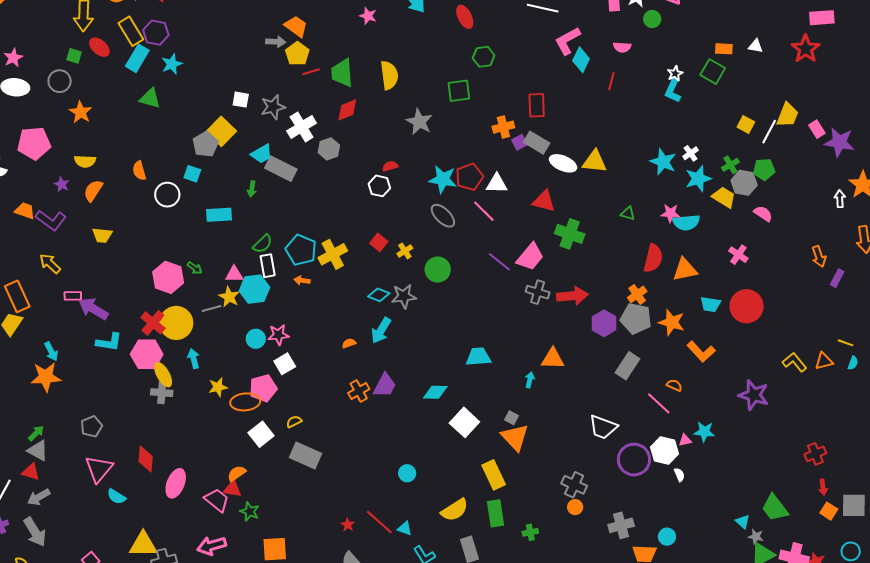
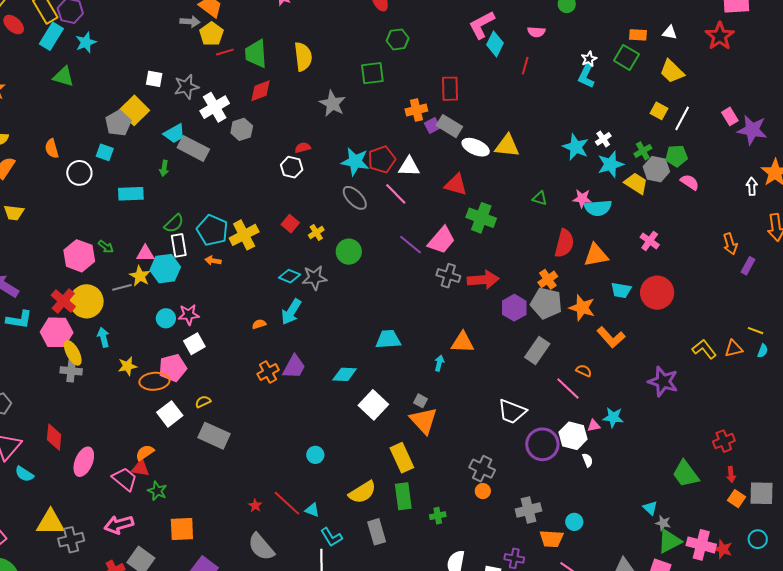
yellow trapezoid: (788, 115) -> (672, 71), moved, turned 112
pink semicircle: (763, 214) -> (690, 182), moved
green trapezoid: (775, 508) -> (686, 474), moved

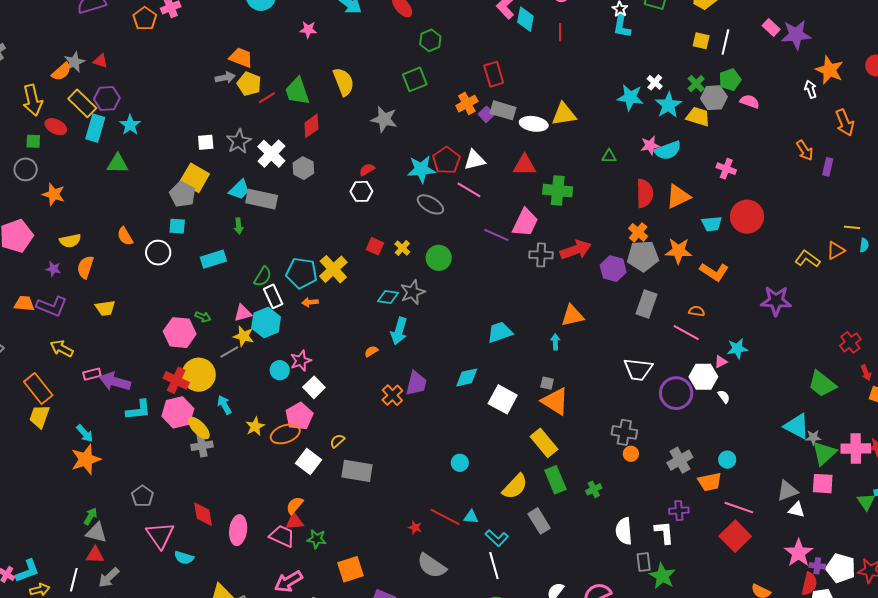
cyan triangle: (650, 508) -> (797, 426), size x1.8

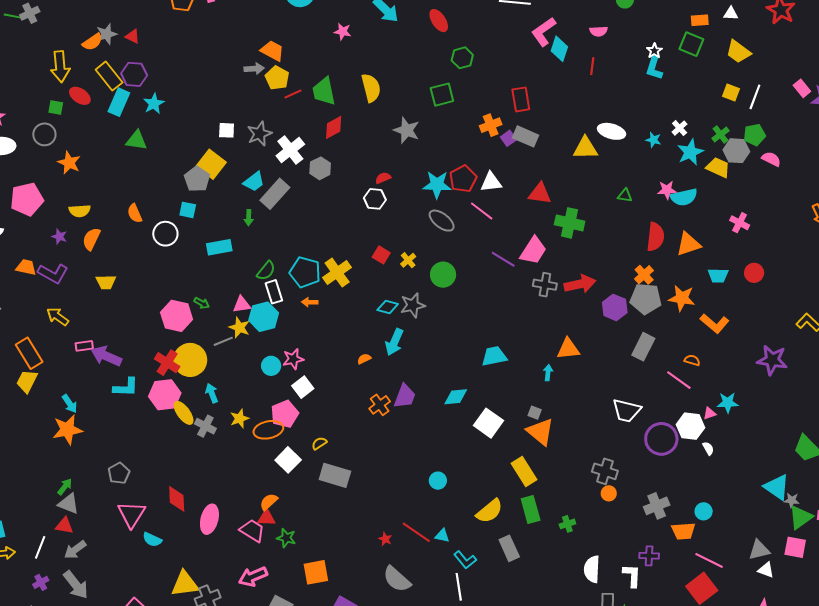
cyan star: (630, 97) -> (653, 140), size x0.6
white ellipse: (534, 124) -> (612, 131), moved
gray rectangle: (262, 199) -> (275, 194), turned -68
red circle: (747, 217) -> (754, 273), size x0.6
gray cross: (202, 446) -> (205, 426), moved, turned 30

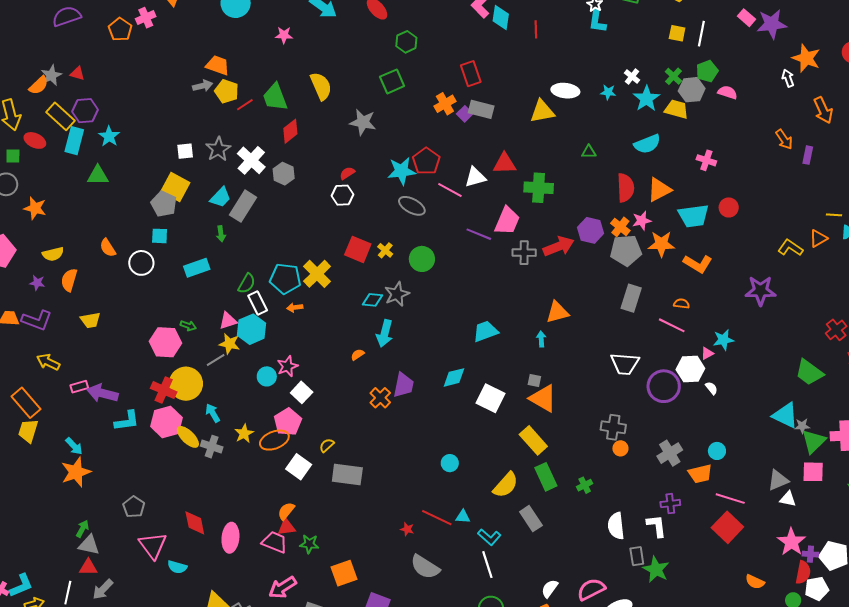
white triangle: (491, 182) -> (475, 177), moved
pink star: (667, 190) -> (642, 221), moved
red square: (381, 255) -> (358, 249), size x1.5
cyan trapezoid: (718, 275) -> (694, 216), size x1.5
purple hexagon: (615, 307) -> (591, 230), moved

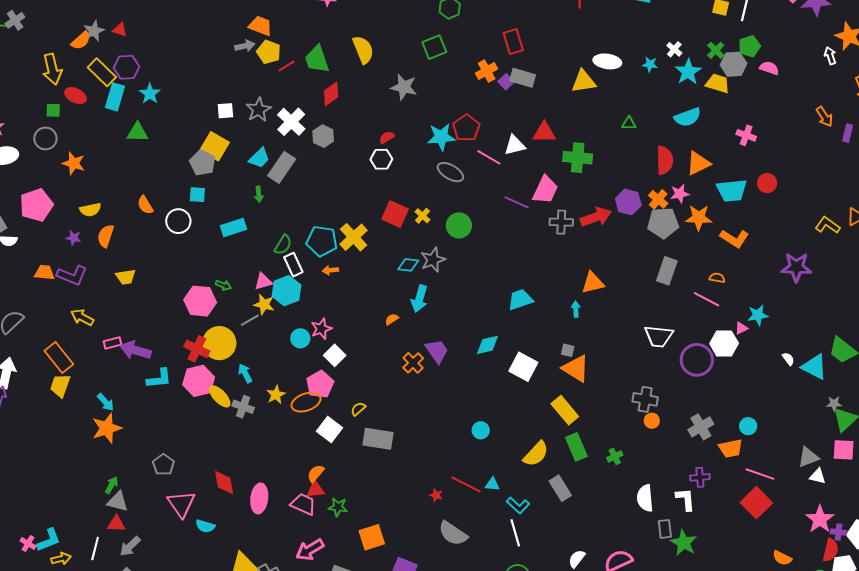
purple trapezoid: (404, 385) -> (437, 351), turned -48
white semicircle: (711, 388) -> (788, 359), moved
cyan triangle: (785, 415) -> (814, 367), moved

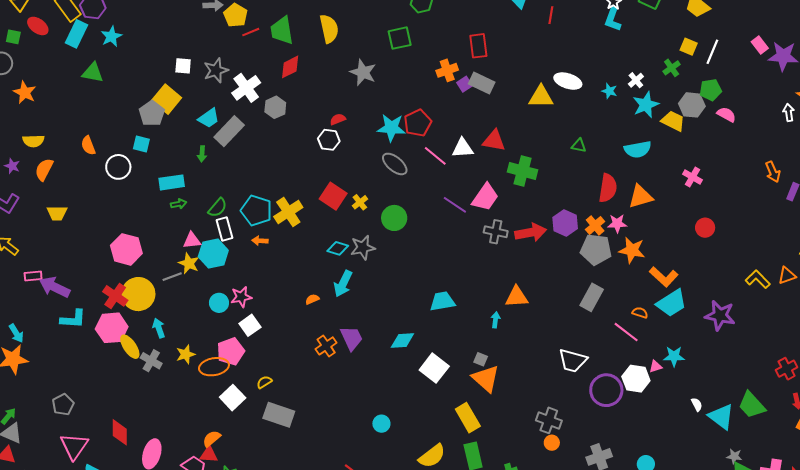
green cross: (716, 50) -> (672, 68), moved
cyan trapezoid: (732, 190) -> (671, 303), moved, turned -36
green arrow: (223, 285) -> (179, 204), moved, turned -42

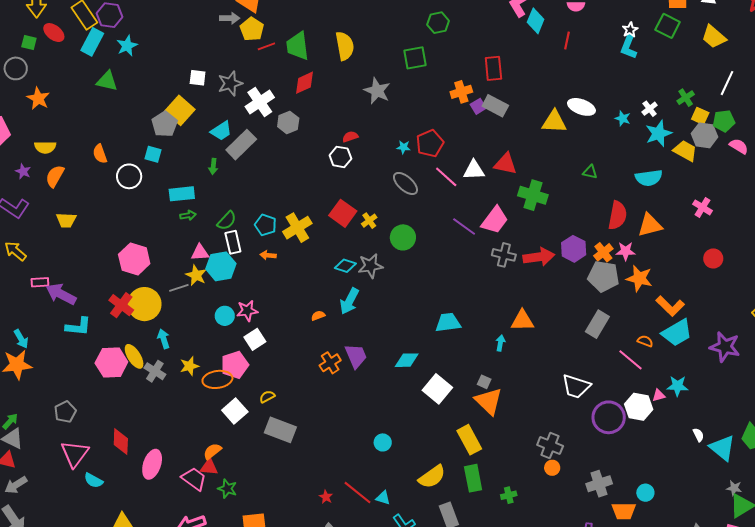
yellow square: (689, 47) -> (700, 116), moved
cyan star: (391, 128) -> (403, 147), size x0.5
cyan pentagon: (256, 210) -> (265, 225), size x0.7
pink hexagon: (112, 328) -> (111, 363), moved

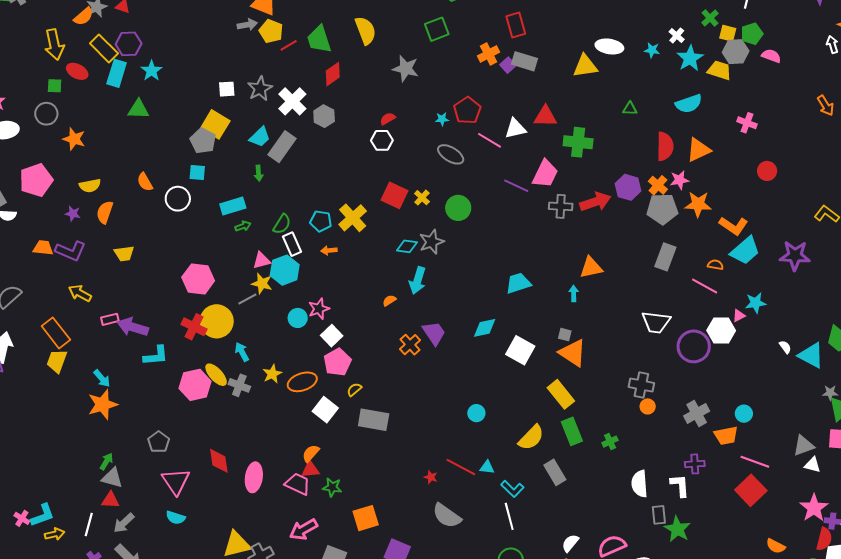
pink pentagon: (235, 365) -> (337, 362), moved
cyan semicircle: (94, 480) -> (176, 518), moved

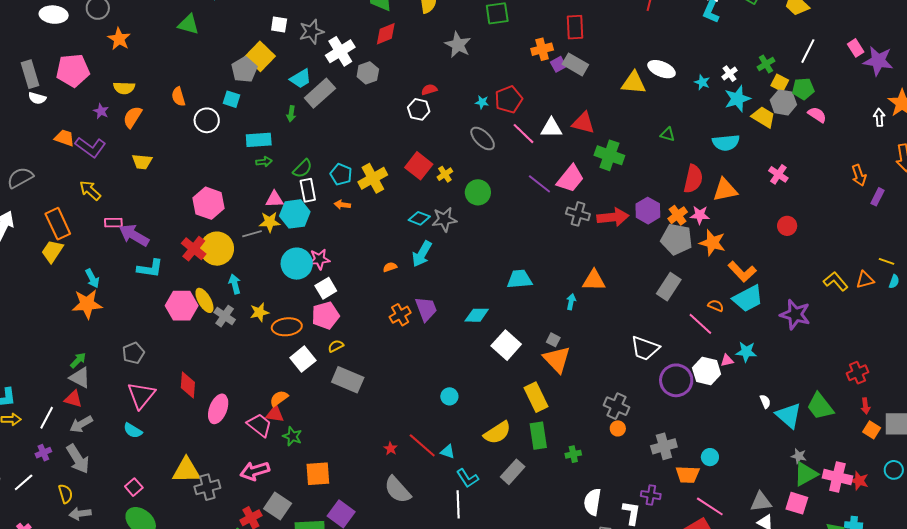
yellow star: (262, 283) -> (270, 222), turned -30
cyan circle: (298, 318) -> (297, 264), size x1.6
gray rectangle: (555, 472) -> (513, 472), turned 60

